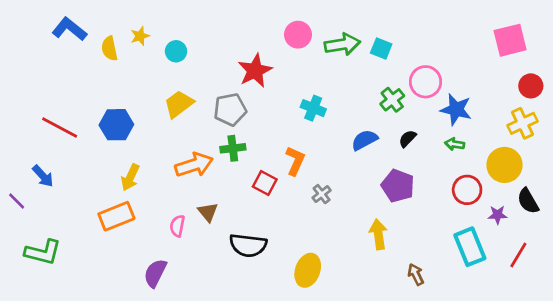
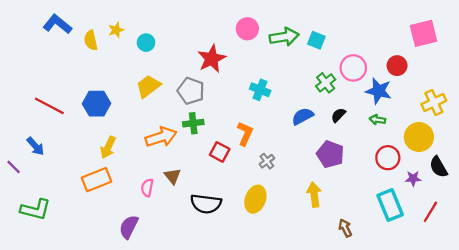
red circle: (531, 86) -> (397, 66), moved
gray pentagon: (230, 109) -> (191, 91), turned 30
yellow ellipse: (308, 270) -> (255, 199), moved

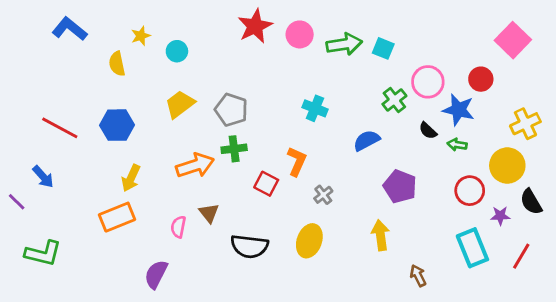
pink square: (424, 33) -> (513, 40), turned -32
yellow semicircle: (91, 40) -> (117, 64), moved
red star: (212, 59) -> (255, 26), moved
black semicircle: (338, 115) -> (428, 131), moved, turned -91

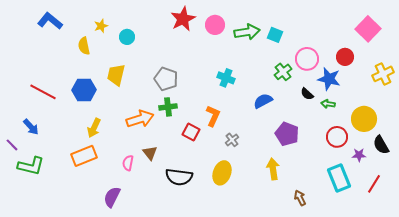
yellow trapezoid: (180, 104) -> (116, 75), moved, turned -40
yellow cross: (525, 124) -> (383, 74), moved
green L-shape: (43, 253) -> (31, 166), moved

